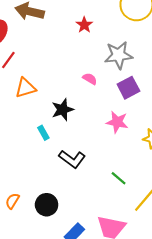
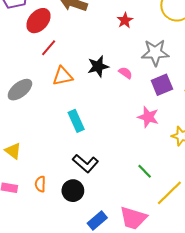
black star: (63, 110) -> (98, 66), moved
cyan rectangle: (43, 133) -> (76, 121), size x1.5
black L-shape: (72, 159) -> (85, 163), moved
orange semicircle: (12, 201) -> (40, 184), turned -35

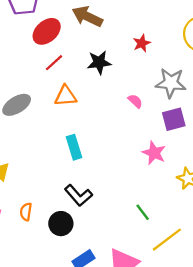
black star: (98, 66) -> (99, 62), moved

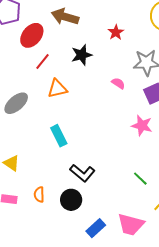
cyan rectangle: (74, 147) -> (59, 136), moved

